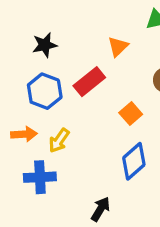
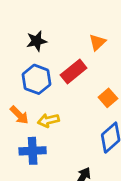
orange arrow: (24, 134) -> (19, 115), turned 48
yellow arrow: (59, 141) -> (48, 120), turned 42

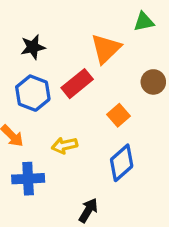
orange triangle: (97, 42) -> (106, 49), size x1.5
yellow arrow: (48, 120) -> (65, 145), moved

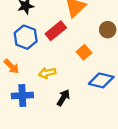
blue diamond: (122, 163) -> (101, 80), moved, turned 55
black arrow: (88, 210) -> (63, 98), moved

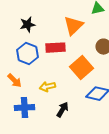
red rectangle: (56, 31) -> (55, 48), turned 36
orange square: (84, 52) -> (81, 68), size x1.6

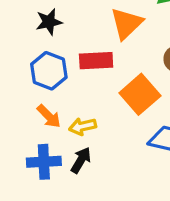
orange arrow: (14, 81) -> (49, 116), moved
black arrow: (62, 110) -> (81, 160), moved

